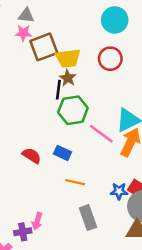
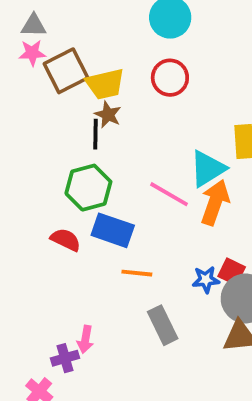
green hexagon: (73, 110) -> (88, 188), moved
blue rectangle: (63, 153) -> (113, 230), size x1.5

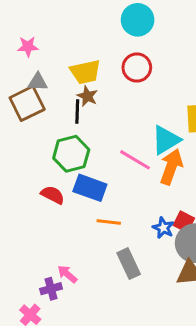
gray triangle: (34, 25) -> (38, 82), moved
brown square: (66, 71) -> (27, 103), moved
blue star: (206, 280) -> (163, 228), turned 30
pink arrow: (85, 339) -> (67, 274), turned 120

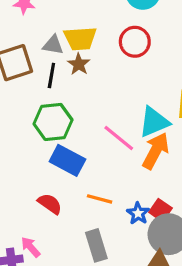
gray triangle: (38, 82) -> (53, 45), moved
black line: (77, 111) -> (51, 75), moved
red semicircle: (53, 195) -> (50, 204), moved
orange line: (109, 222) -> (100, 199), moved

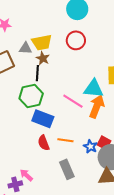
black line: (51, 75) -> (37, 73), moved
cyan triangle: (154, 122) -> (94, 89), turned 35
red semicircle: (50, 204) -> (44, 143), moved, turned -140

